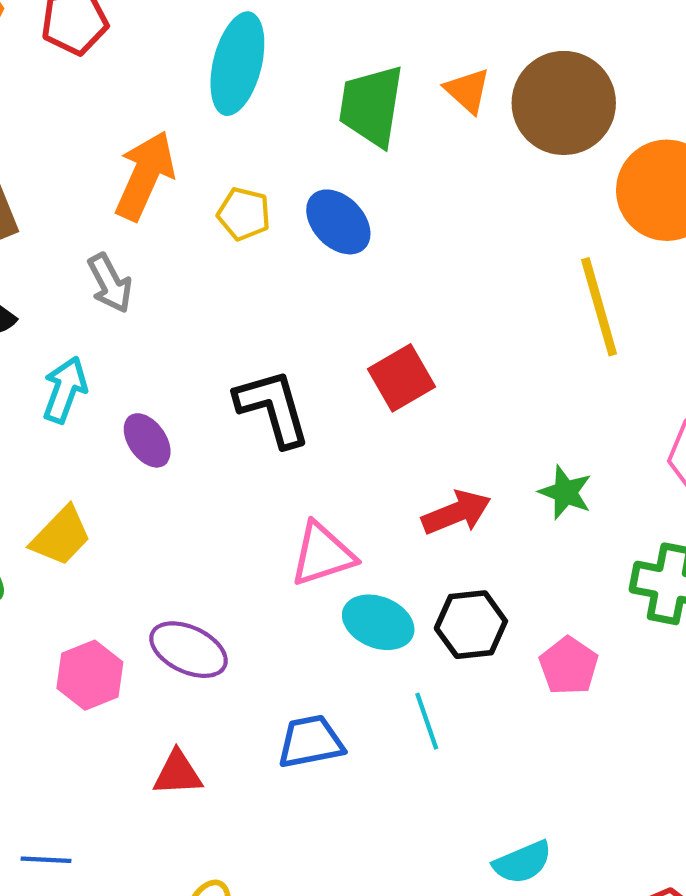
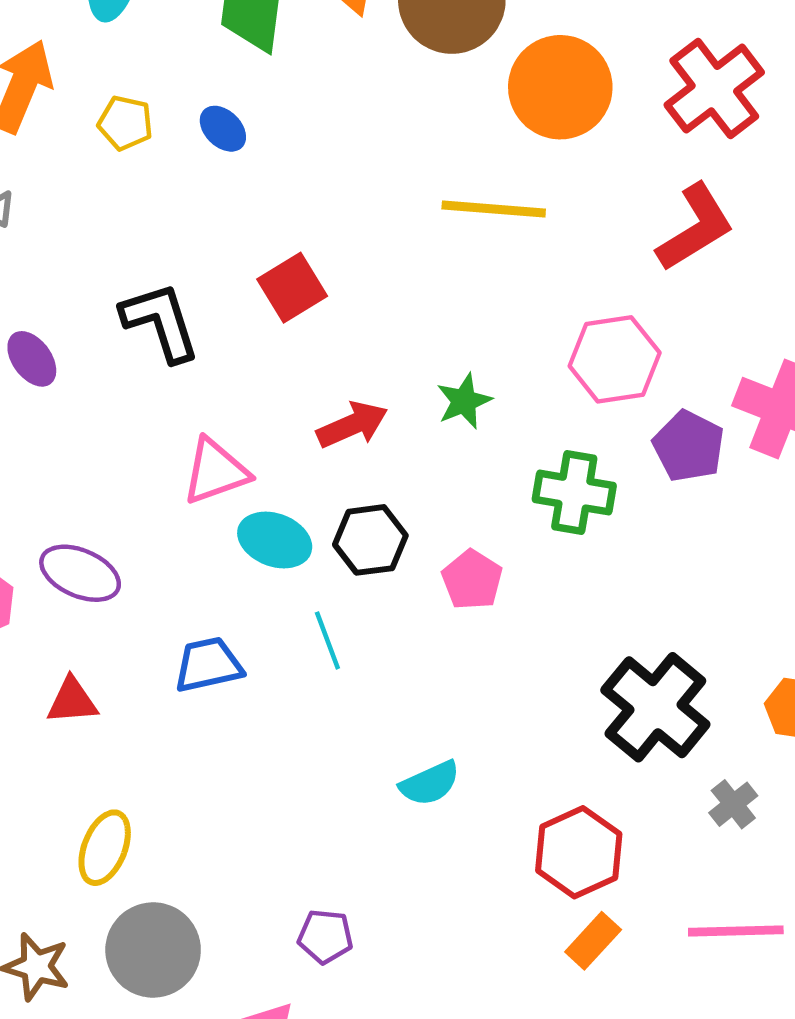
blue ellipse: (338, 222) -> (223, 129), size x0.7
yellow line: (599, 307) -> (494, 209), turned -68
green star: (565, 492) -> (464, 401), turned 30

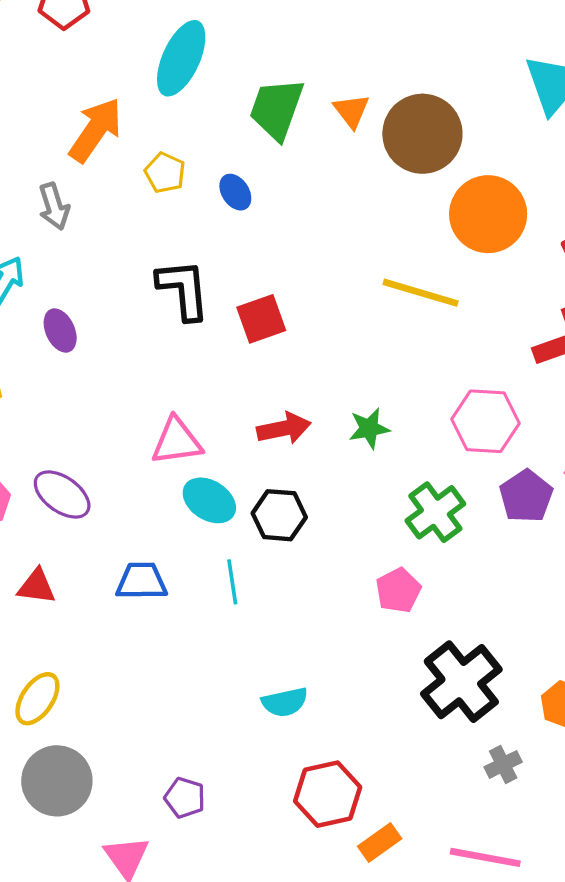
black L-shape: (160, 322) -> (183, 290), moved
green cross: (574, 493) -> (435, 512), turned 32
pink pentagon: (472, 580) -> (398, 590), moved
red hexagon: (579, 852) -> (328, 794), moved

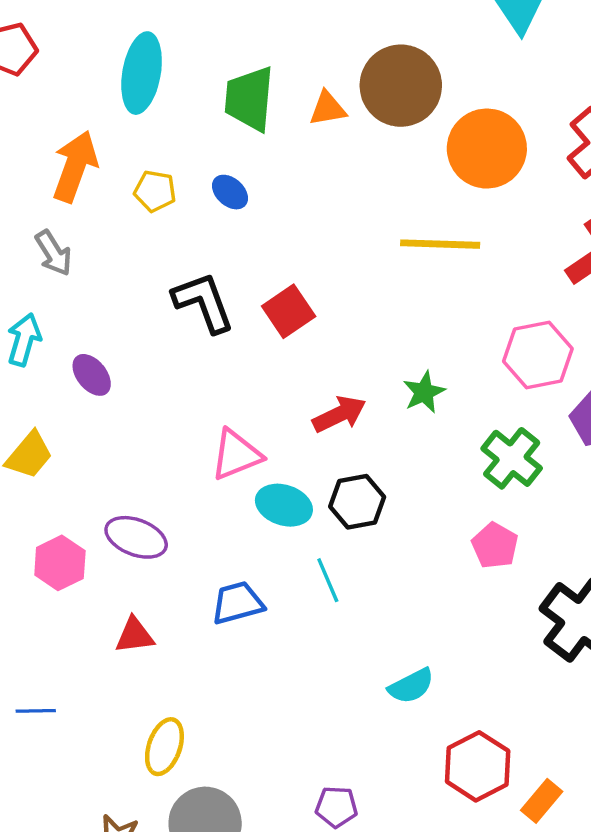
orange triangle: (351, 111) -> (328, 109), moved, turned -48

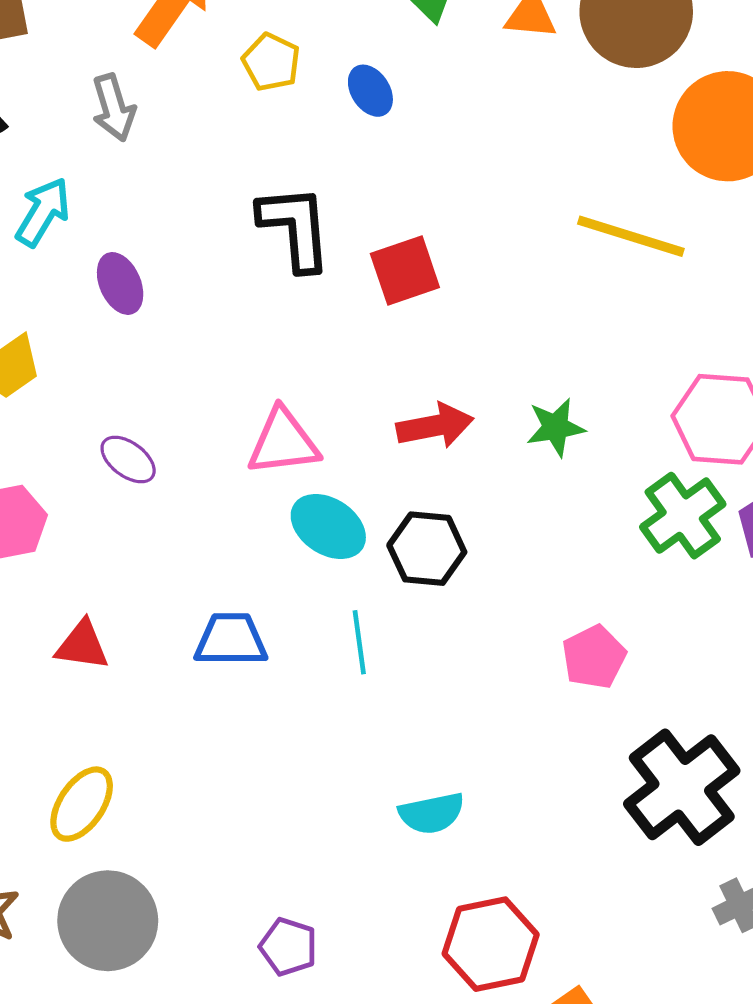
green cross: (512, 458) -> (683, 516), moved
purple ellipse: (136, 537) -> (128, 459), moved, size x0.7

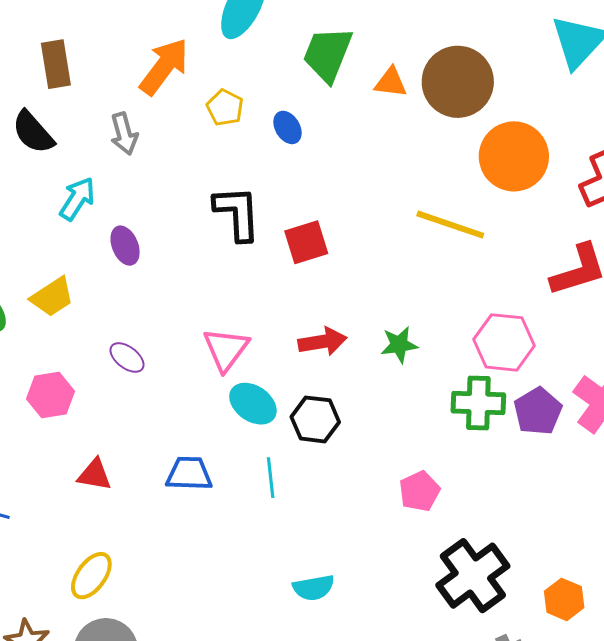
pink triangle: (283, 442) -> (226, 349), turned -48
green cross: (683, 516) -> (478, 403), turned 36

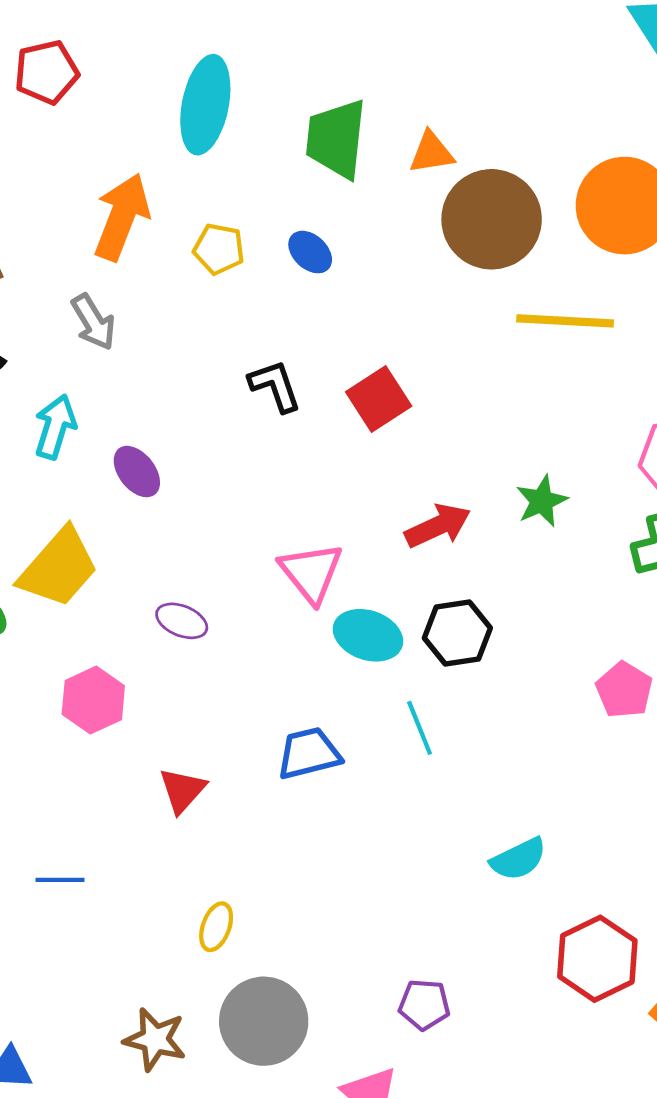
brown circle: (458, 82) -> (492, 219), moved
black L-shape: (237, 213) -> (275, 386), size x0.7
yellow trapezoid: (52, 297) -> (59, 568), size x1.4
red triangle: (95, 475) -> (182, 790), turned -42
yellow ellipse: (91, 576) -> (216, 927), size x0.7

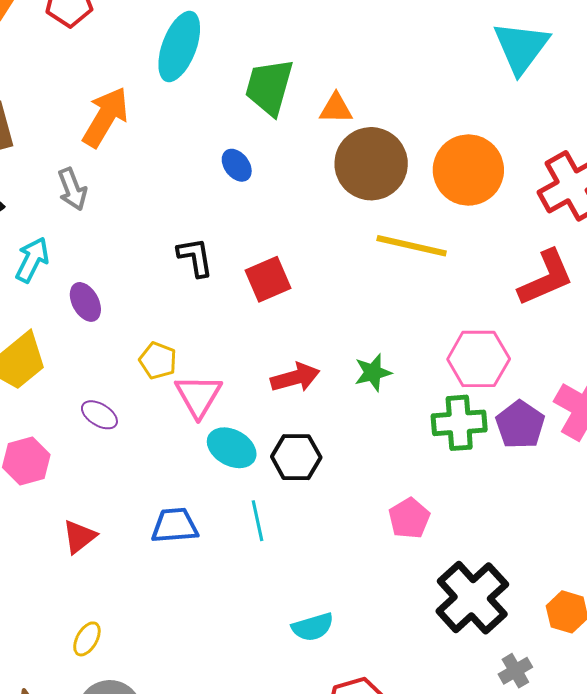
yellow pentagon: (219, 249) -> (158, 361), moved

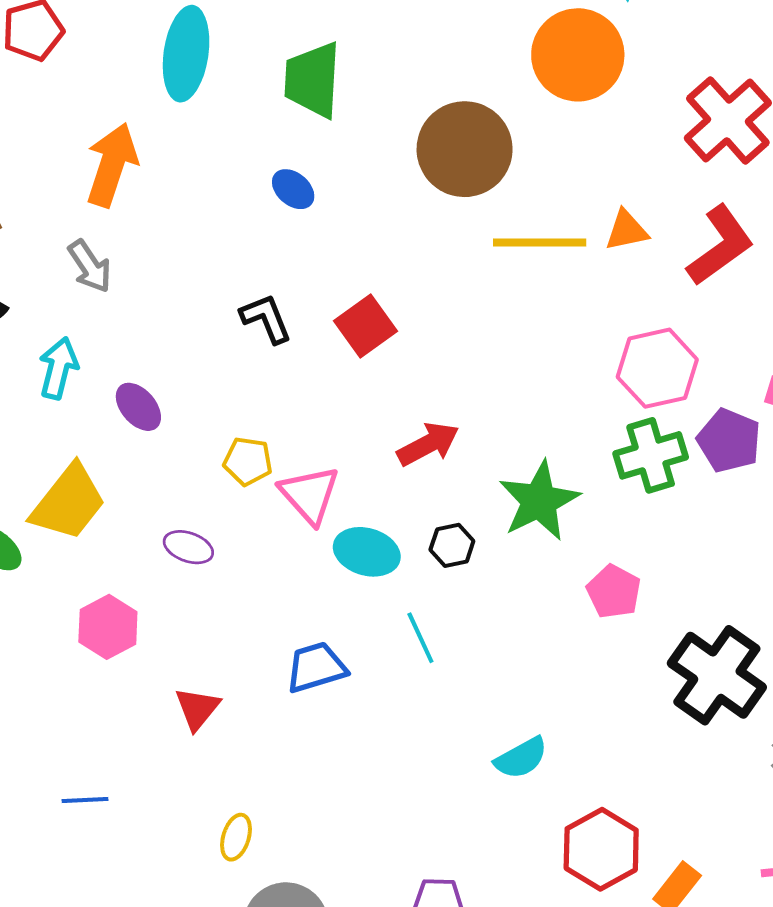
orange triangle: (336, 109) -> (626, 230), moved
orange circle: (468, 170) -> (578, 55), moved
green star: (373, 372) -> (539, 501), moved, size x1.6
black hexagon: (296, 457) -> (452, 545), size x0.7

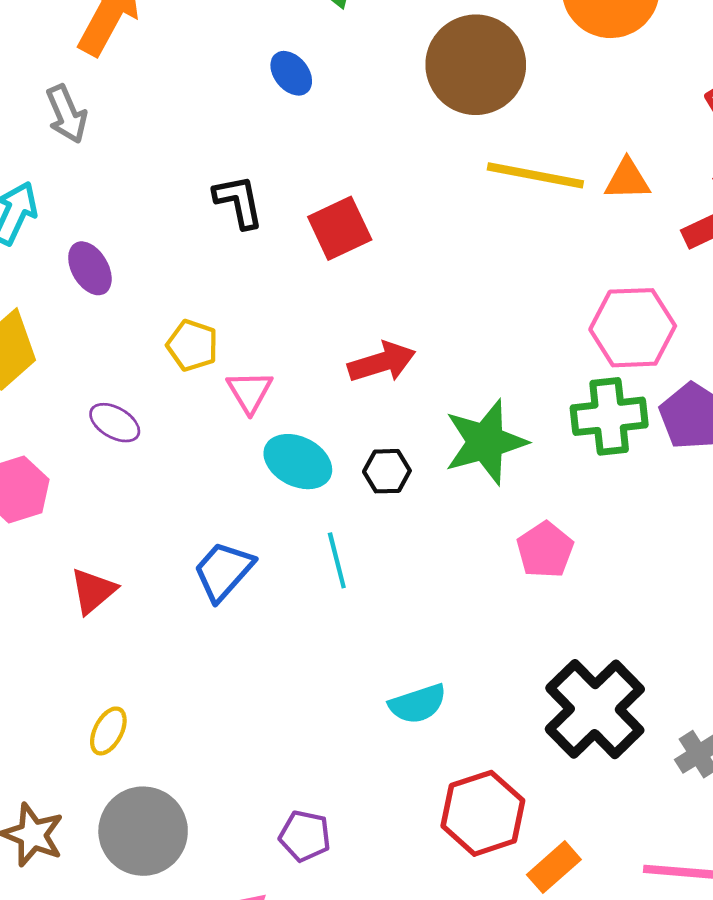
pink triangle: (309, 495) -> (250, 392), size x0.7
blue trapezoid: (316, 667) -> (223, 571), turned -42
black cross: (717, 675) -> (595, 709), moved

